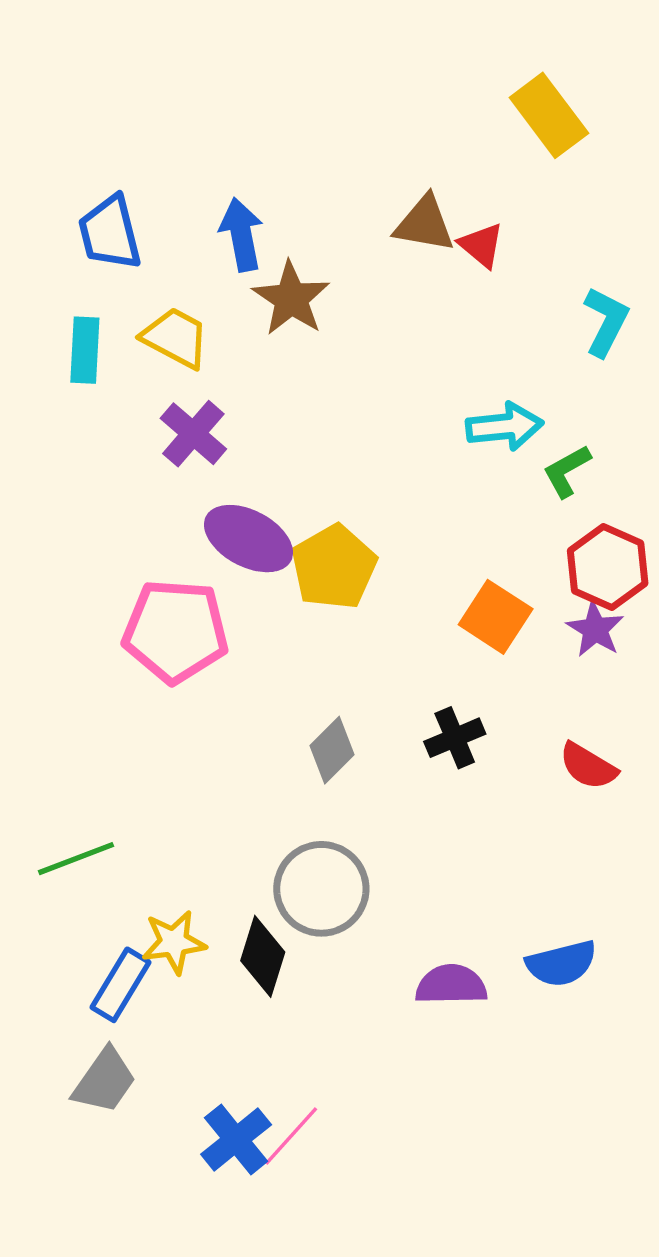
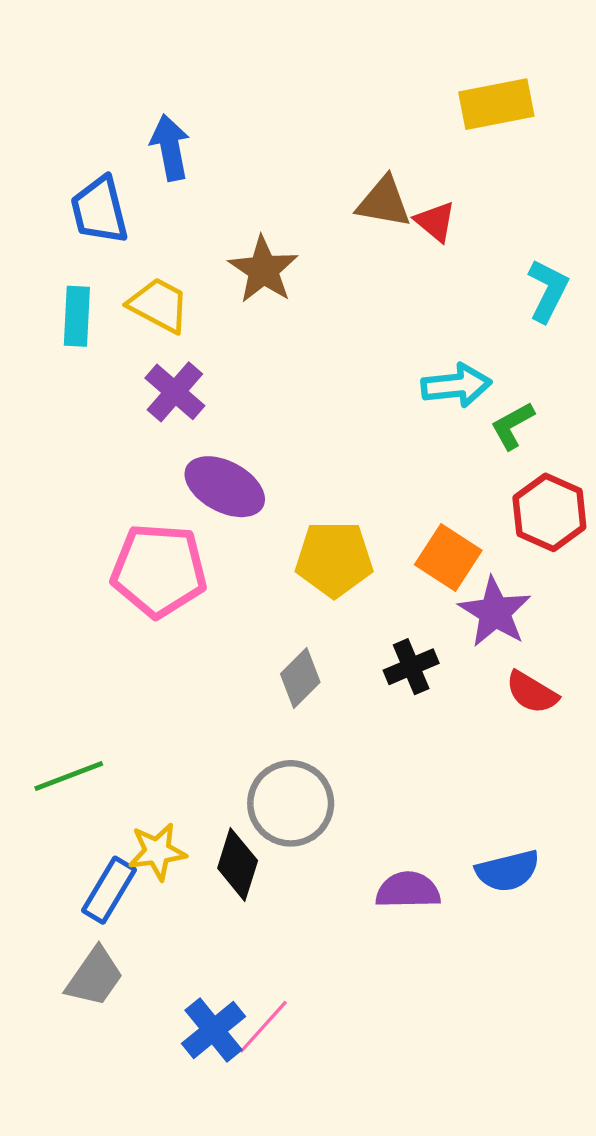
yellow rectangle: (549, 115) -> (496, 104), turned -64
blue arrow: (241, 235) -> (170, 148), moved
yellow pentagon: (334, 567) -> (334, 559), moved, turned 30
purple star: (595, 629) -> (495, 612), moved, size x1.4

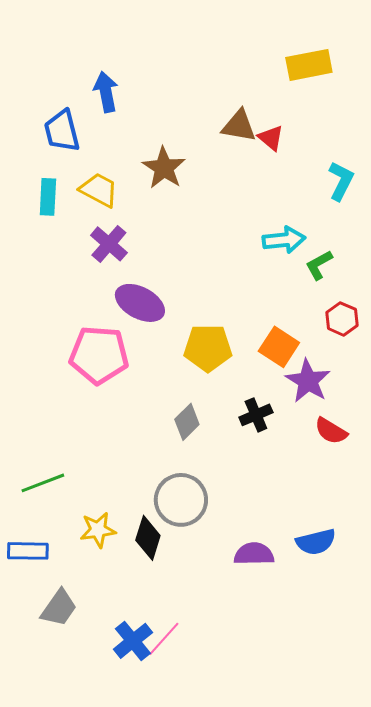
red hexagon: (549, 512) -> (342, 319), size x0.7
blue rectangle: (109, 890) -> (28, 551), moved, turned 60

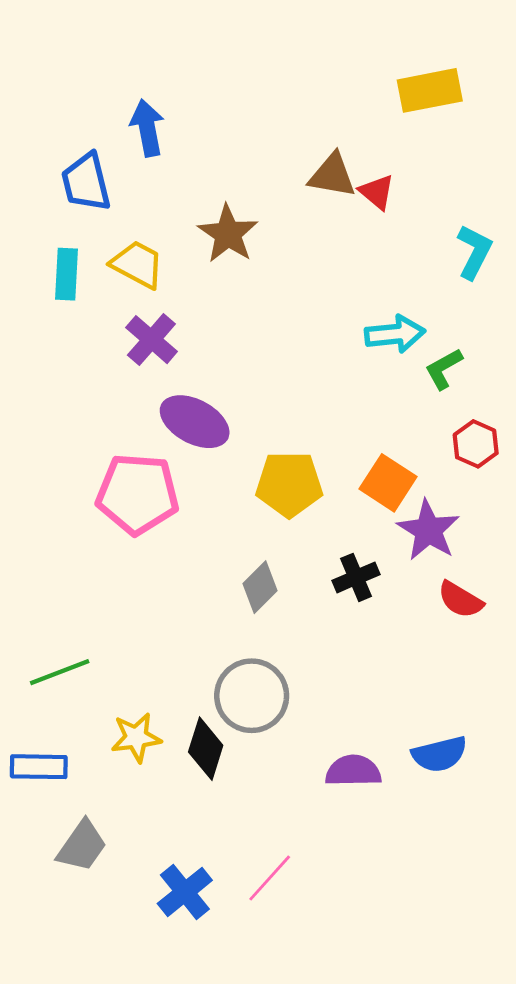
pink line: (164, 639) -> (270, 878), moved

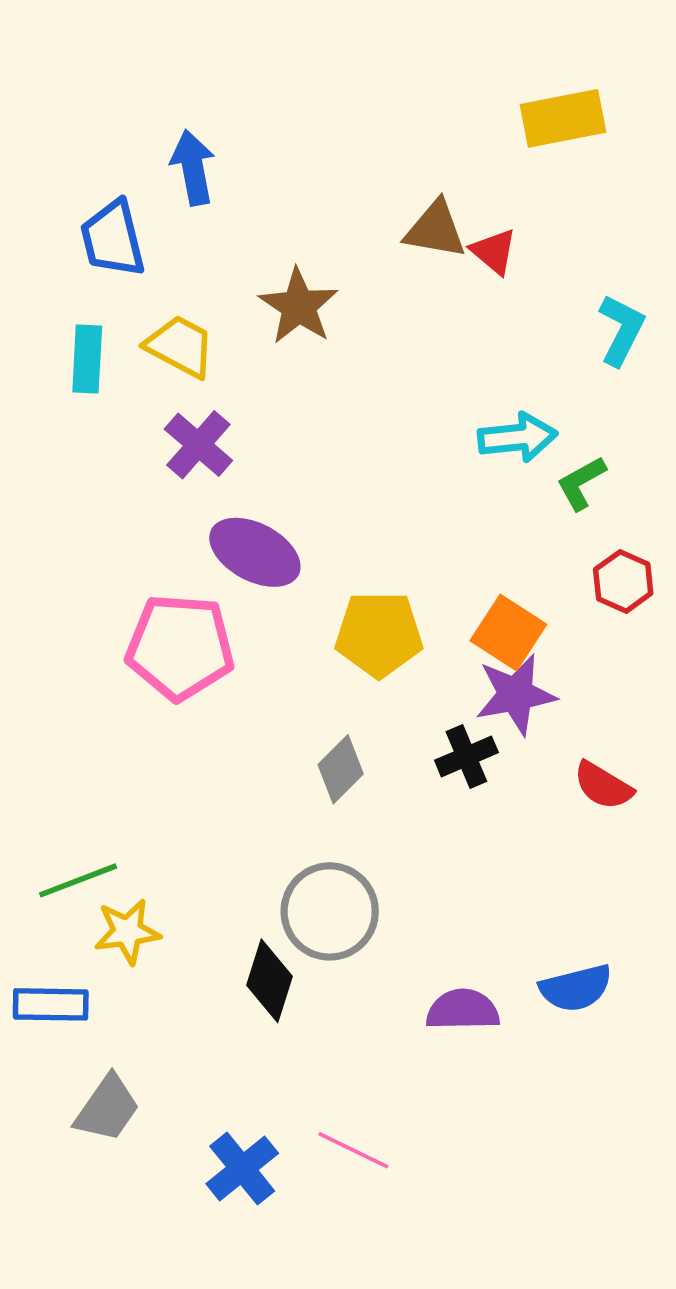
purple star: (428, 530) -> (516, 694), moved, turned 30
yellow star: (136, 737) -> (127, 932), moved
pink line: (270, 878) -> (353, 1150), turned 74

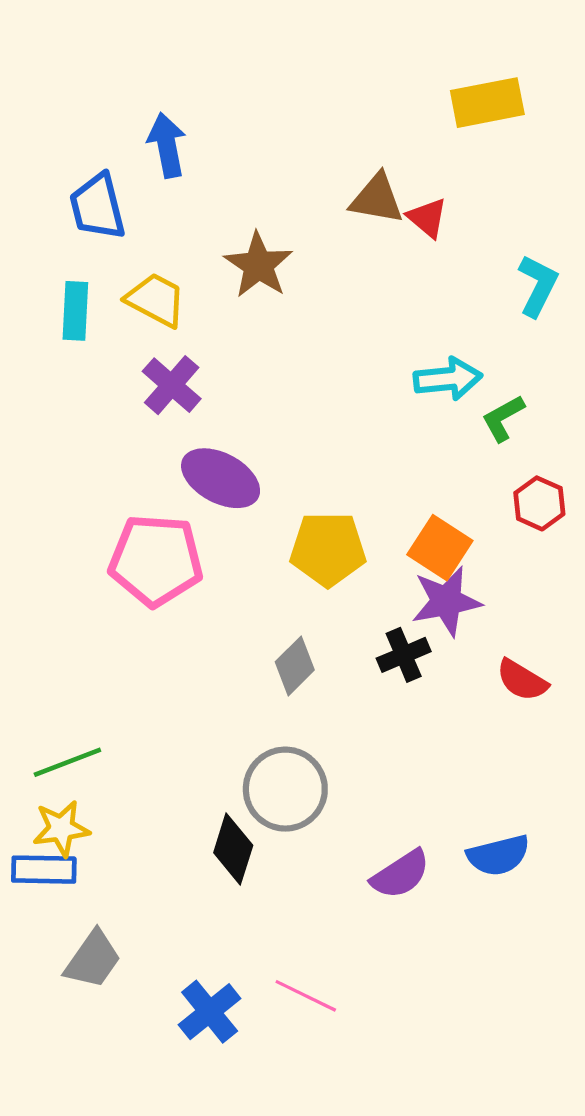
yellow star: (127, 932) -> (61, 829), moved
purple semicircle: (463, 1010) -> (400, 874), turned 148

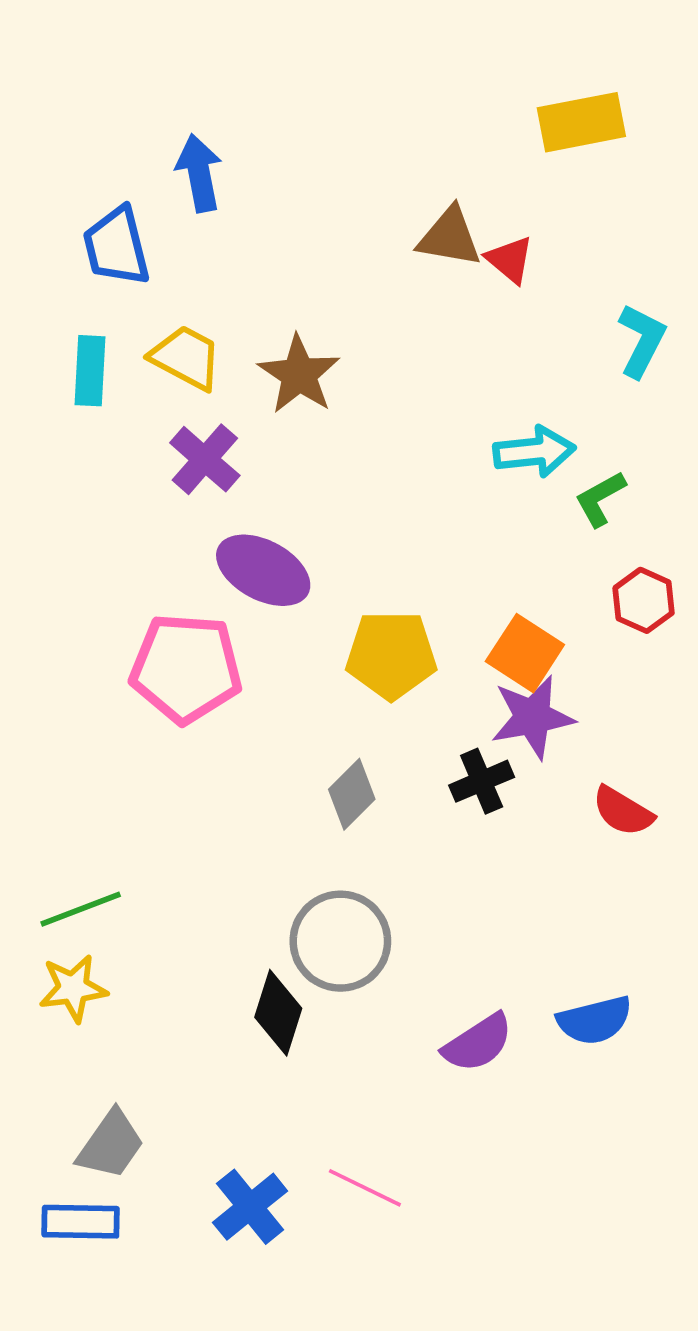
brown star: (258, 265) -> (299, 374), moved
blue rectangle: (44, 870) -> (81, 1222), moved

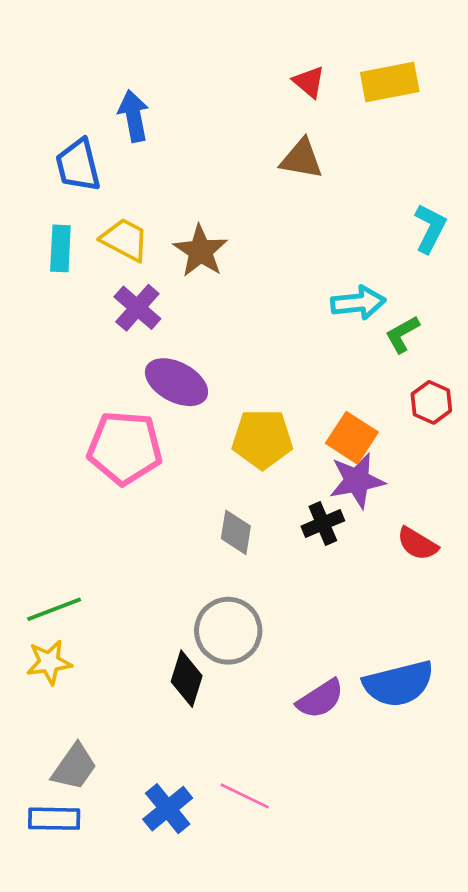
red triangle: (510, 260) -> (309, 82), moved
gray diamond: (352, 794) -> (236, 532), turned -36
blue semicircle: (595, 1020) -> (399, 684), size x1.4

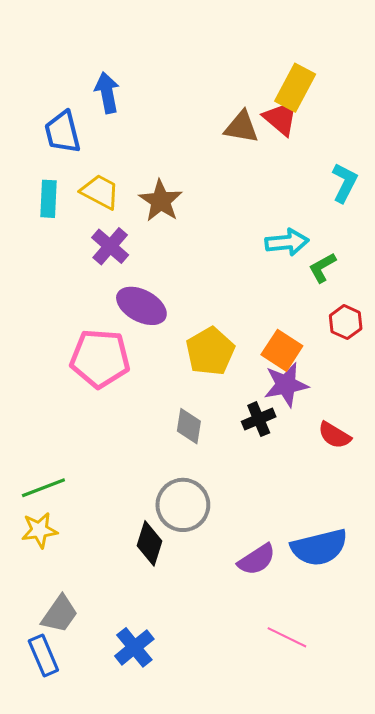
red triangle: (309, 82) -> (281, 118), moved, size x1.4
yellow rectangle: (390, 82) -> (295, 88), moved, turned -51
yellow pentagon: (262, 439) -> (210, 351), turned -30
pink line: (245, 796) -> (287, 637), moved
blue rectangle: (54, 819) -> (43, 655), turned 66

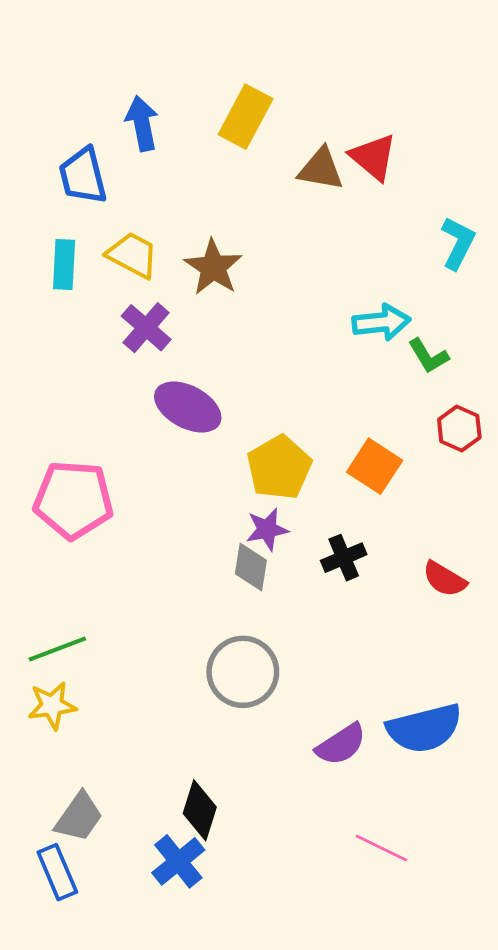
yellow rectangle: (295, 88) -> (246, 117), moved
green L-shape: (322, 267) -> (428, 356), turned -92
pink pentagon: (100, 358) -> (73, 500), moved
purple star: (286, 385) -> (267, 529), moved, size x0.7
black diamond: (150, 543) -> (200, 810), moved

